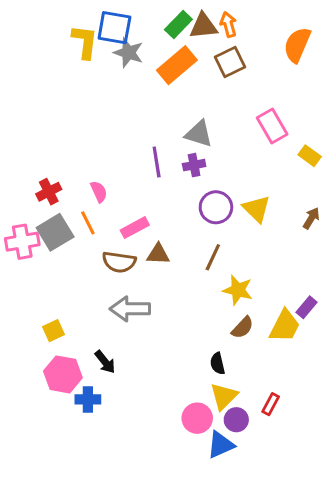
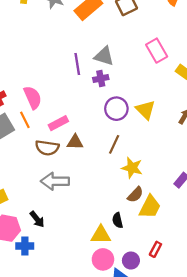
purple line: (157, 162) -> (77, 64), moved
pink semicircle: (99, 192) -> (33, 97), size x1.5
yellow trapezoid: (285, 326) -> (150, 207), moved
yellow triangle: (224, 396) -> (101, 235), moved, turned 45

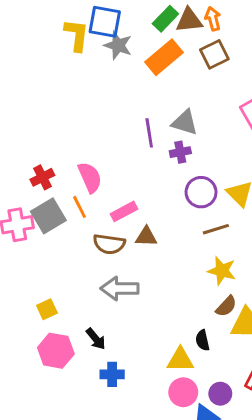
brown line: (114, 144) -> (216, 229), moved, turned 48
blue cross: (25, 246) -> (112, 374), moved

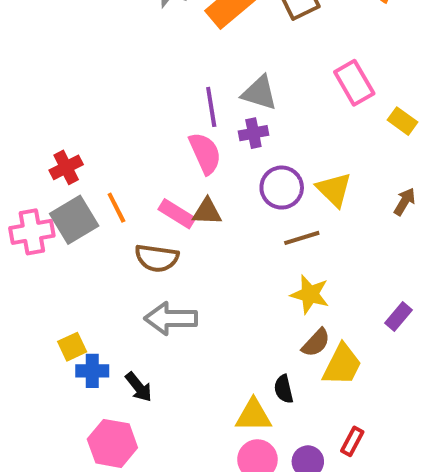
pink semicircle: (90, 177) -> (205, 153), moved
pink rectangle: (124, 211) -> (177, 214), turned 60
brown triangle: (146, 237) -> (207, 212), moved
pink hexagon: (56, 351) -> (112, 443), moved
blue cross: (112, 374) -> (92, 371), moved

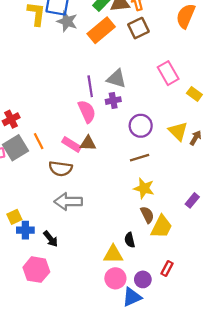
purple circle: (282, 188) -> (141, 126), moved
yellow triangle: (334, 190) -> (178, 131), moved
brown semicircle: (316, 343) -> (147, 215), turned -70

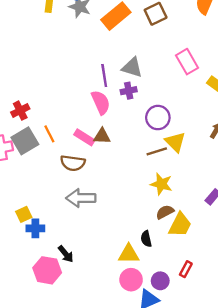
yellow triangle: (178, 131) -> (175, 142), moved
brown semicircle: (147, 215) -> (165, 212), turned -91
black arrow: (51, 239) -> (66, 254), moved

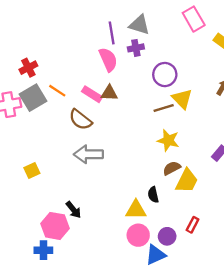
orange line: (49, 134) -> (57, 91), turned -30
brown semicircle: (73, 163) -> (80, 120), turned 30
blue cross: (35, 228) -> (43, 250), moved

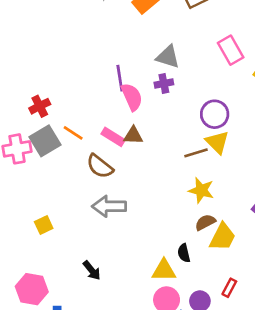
purple line: (112, 33) -> (120, 78), moved
purple circle: (165, 75) -> (215, 114), moved
pink hexagon: (55, 226) -> (32, 289), moved

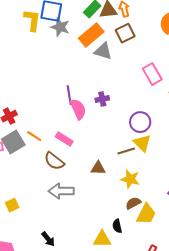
gray triangle: (168, 57) -> (103, 51), moved
brown triangle: (133, 136) -> (98, 168), moved

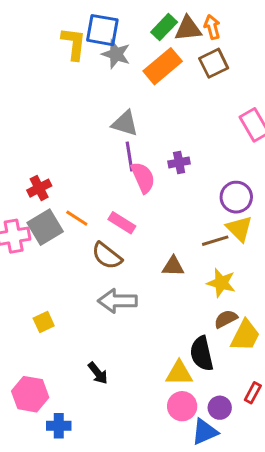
gray triangle: (103, 51) -> (125, 123), moved
black semicircle: (117, 226) -> (202, 354), size x1.6

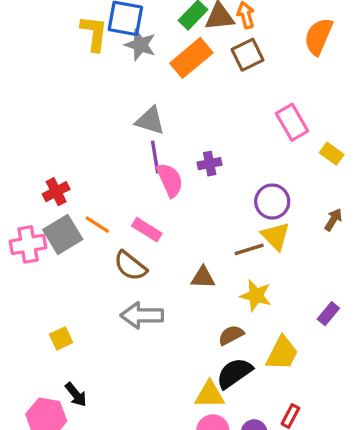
brown semicircle: (226, 319) -> (231, 335), moved
black semicircle: (202, 354) -> (234, 373), turned 68
black arrow: (98, 373) -> (76, 395), moved

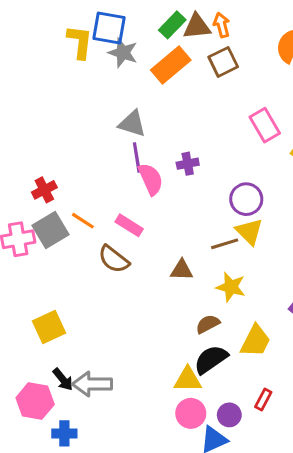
gray arrow: (142, 315) -> (92, 384), moved
yellow square: (61, 338) -> (49, 327), size x1.5

